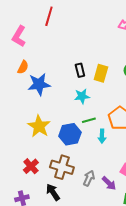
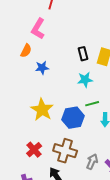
pink L-shape: (19, 36) -> (38, 29), moved
blue star: (39, 84) -> (42, 68), size x0.6

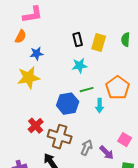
pink L-shape: (38, 29) -> (33, 15), turned -130
yellow star: (42, 110) -> (29, 78), moved, turned 30
red cross: (34, 150) -> (36, 126), moved

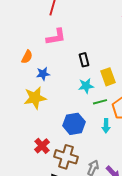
pink L-shape: (33, 15) -> (56, 37), moved
yellow rectangle: (99, 43) -> (108, 77), moved, turned -36
green line: (87, 90) -> (100, 102), moved

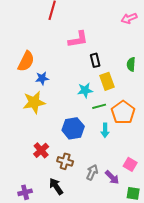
pink L-shape: (56, 37) -> (78, 39), moved
orange semicircle: (27, 57) -> (26, 61), size x1.5
black rectangle: (84, 60) -> (95, 60), moved
brown cross: (66, 157) -> (65, 161), size x0.7

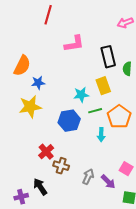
black rectangle: (95, 60) -> (108, 57), moved, size x1.5
blue hexagon: (73, 128) -> (69, 121), moved
red cross: (41, 150) -> (46, 152), moved
black arrow: (56, 186) -> (40, 187), moved

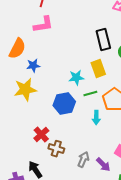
pink L-shape: (74, 44) -> (43, 25), moved

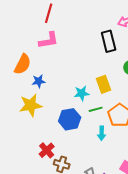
black rectangle: (103, 40) -> (109, 41), moved

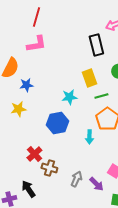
yellow rectangle: (104, 84) -> (89, 78), moved
yellow star: (31, 105) -> (18, 109), size x0.7
green line: (96, 109) -> (101, 96), moved

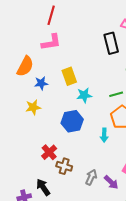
yellow rectangle: (89, 78) -> (69, 76), moved

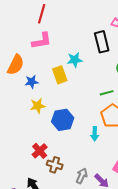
cyan star: (84, 95) -> (75, 60), moved
yellow star: (33, 107) -> (38, 106), moved

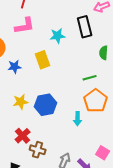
cyan star: (75, 60) -> (58, 36), moved
yellow star: (38, 106) -> (21, 102), moved

